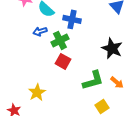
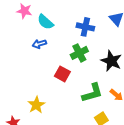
blue cross: (72, 19) -> (85, 27), moved
green cross: (60, 40) -> (79, 53), moved

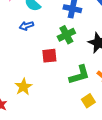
red square: (62, 74) -> (49, 56), turned -35

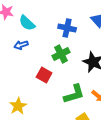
red square: (49, 56) -> (44, 75), turned 35

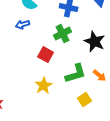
yellow star: (18, 106) -> (44, 86), moved

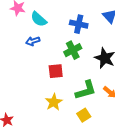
red square: (46, 55) -> (56, 71), turned -35
yellow square: (85, 100) -> (84, 115), moved

